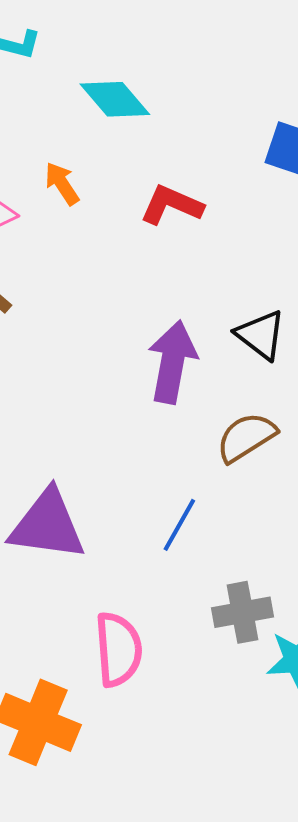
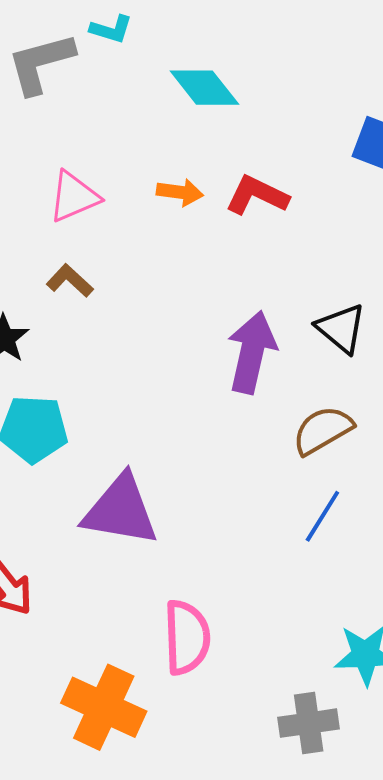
orange arrow: (62, 184) -> (180, 192), moved, turned 129
blue line: (179, 525) -> (322, 516), moved
gray cross: (243, 612) -> (309, 723), moved

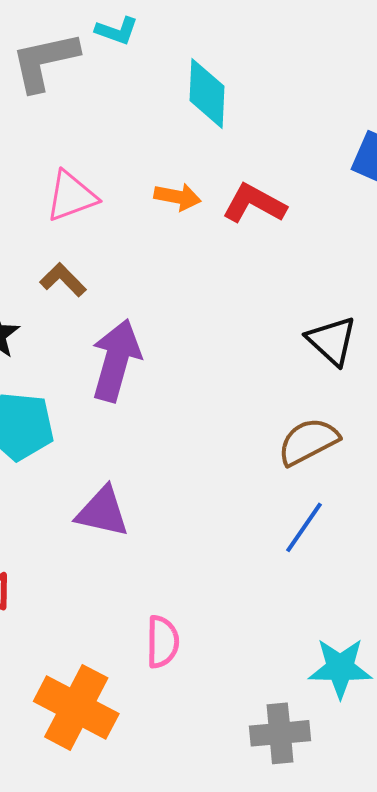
cyan diamond: (204, 88) -> (207, 93), turned 38
purple arrow: (252, 352) -> (116, 360), moved
purple triangle: (121, 510) -> (103, 512), size x0.7
pink semicircle: (187, 637) -> (162, 642), size x0.7

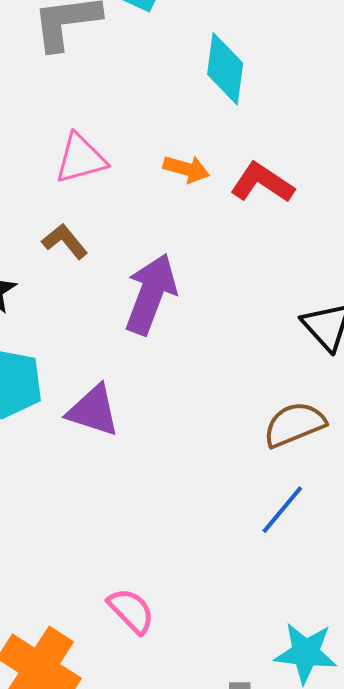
purple arrow: (116, 360) -> (151, 294), moved
purple triangle: (103, 512) -> (93, 411), moved
pink semicircle: (162, 642) -> (131, 611), turned -50

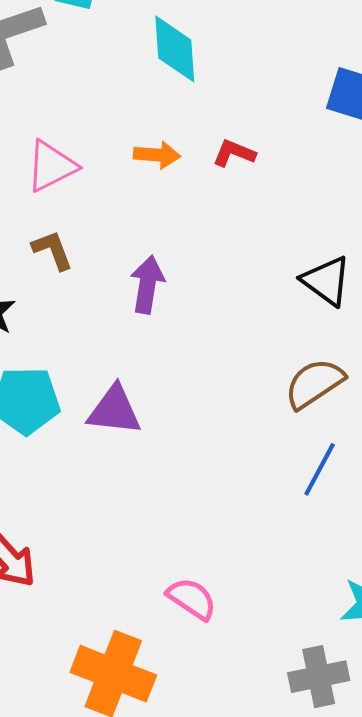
red L-shape: (262, 183) -> (234, 153), size x0.7
brown L-shape: (65, 241) -> (53, 250), turned 30
purple arrow: (151, 294) -> (147, 285), size x0.7

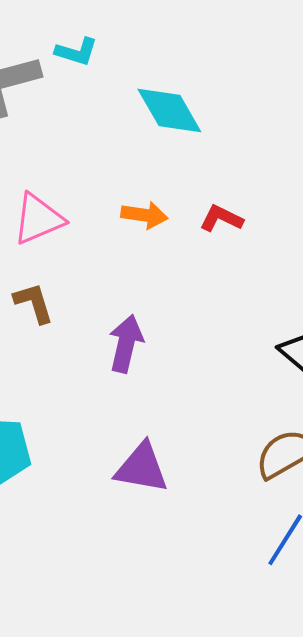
cyan diamond: (175, 49) -> (169, 110), turned -30
purple triangle: (114, 410) -> (142, 468), moved

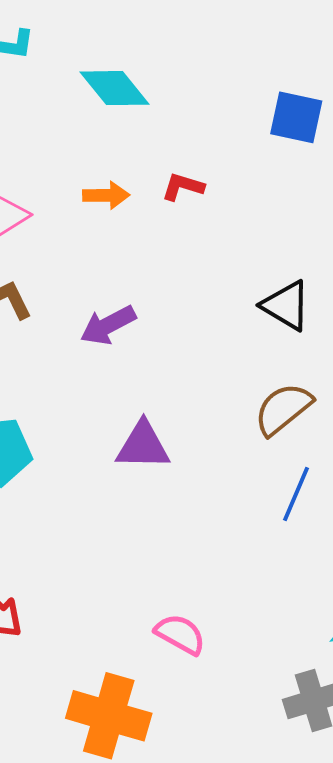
purple arrow: (126, 344) -> (108, 325), turned -122

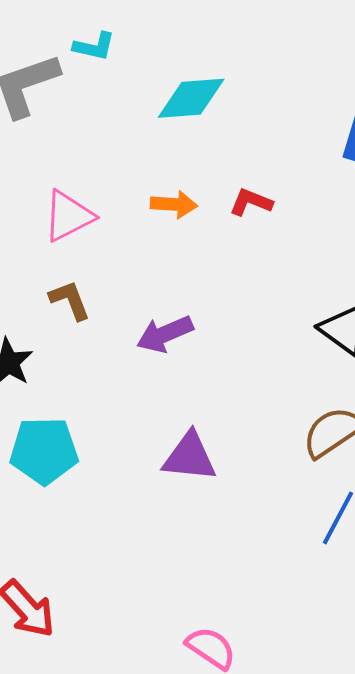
cyan diamond: (114, 88) -> (191, 98), turned -60

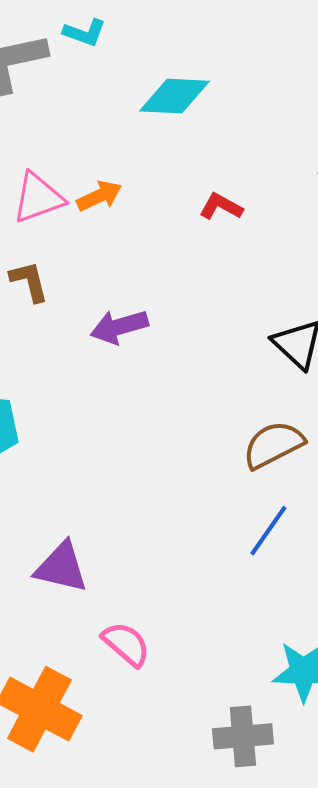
orange arrow: (174, 204) -> (99, 196), moved, turned -36
purple triangle: (190, 457) -> (61, 567), moved

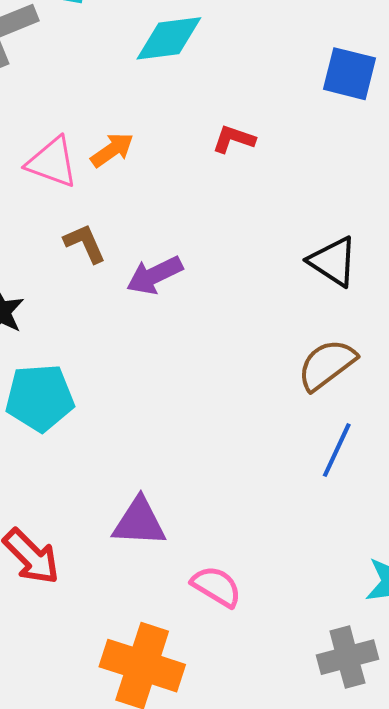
pink triangle: (38, 198) -> (52, 162), turned 50
brown L-shape: (29, 281) -> (85, 243), moved

